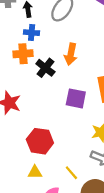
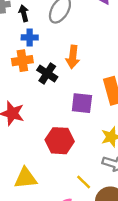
red hexagon: (40, 141) -> (60, 141), moved
yellow triangle: (35, 172) -> (26, 178), moved, size x1.5

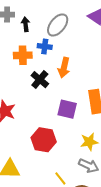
blue cross: (30, 37) -> (45, 46), moved
orange cross: (22, 61) -> (23, 55), moved

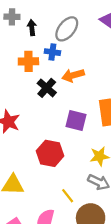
orange arrow: (64, 68) -> (73, 75), turned 60

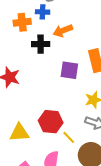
black cross: (47, 88) -> (41, 44), turned -36
red hexagon: (50, 153) -> (51, 122), moved

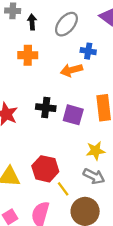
blue cross: (43, 12) -> (88, 51), moved
black cross: (41, 44) -> (46, 108), moved

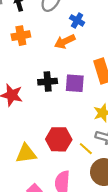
blue cross: (88, 51) -> (77, 20), turned 32
yellow line: (63, 189) -> (86, 149), moved

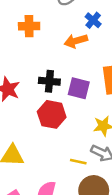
red hexagon: (59, 139) -> (52, 114), moved
yellow line: (86, 149) -> (78, 162), turned -40

